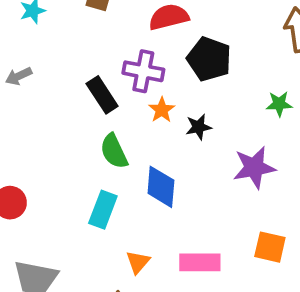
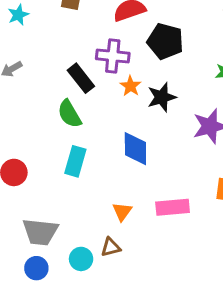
black star: (199, 127) -> (162, 97), size x1.4
green semicircle: (114, 151) -> (69, 114), moved
cyan rectangle: (103, 210) -> (75, 161), moved

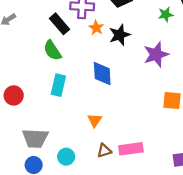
pink rectangle: (173, 207) -> (131, 149), moved
brown triangle: (111, 247) -> (104, 151), moved

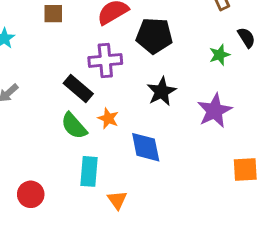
orange star: (96, 28) -> (108, 118), moved
orange triangle: (95, 120) -> (117, 200), moved

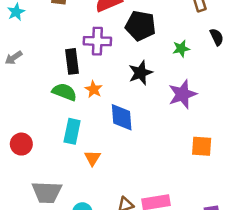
green star: (220, 55) -> (181, 49), moved
black rectangle: (78, 89) -> (72, 61), turned 35
green semicircle: (74, 126) -> (64, 92), turned 145

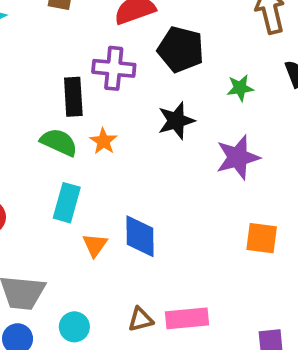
blue diamond: (122, 117) -> (140, 236), moved

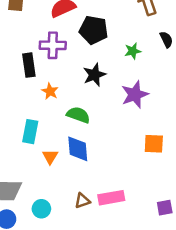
green semicircle: (59, 142) -> (78, 115), moved

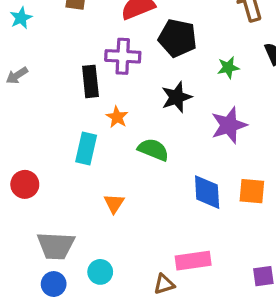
cyan rectangle: (30, 132) -> (86, 149), moved
blue diamond: (78, 149) -> (207, 192), moved
brown triangle: (82, 201) -> (164, 284), moved

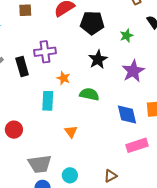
purple cross: (123, 56) -> (45, 52), moved
black rectangle: (90, 81) -> (22, 67), moved
pink rectangle: (193, 261) -> (137, 145), moved

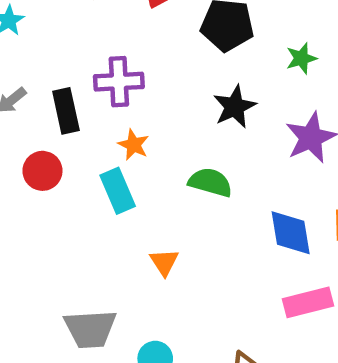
orange star: (63, 78) -> (134, 145), moved
cyan rectangle: (48, 101) -> (118, 191), turned -30
red circle: (14, 130) -> (42, 171), moved

